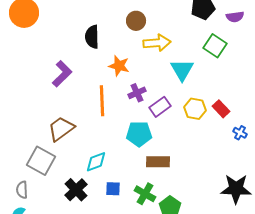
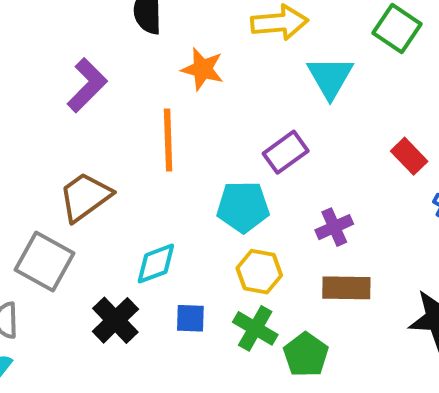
purple cross: (137, 93) -> (334, 227), moved
yellow hexagon: (195, 109) -> (259, 272), moved
brown rectangle: (158, 162) -> (346, 288), moved

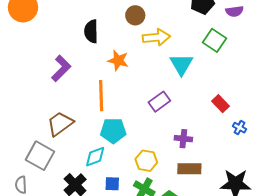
cyan pentagon: (243, 207) -> (113, 131), moved
purple cross: (334, 227) -> (183, 139), turned 30

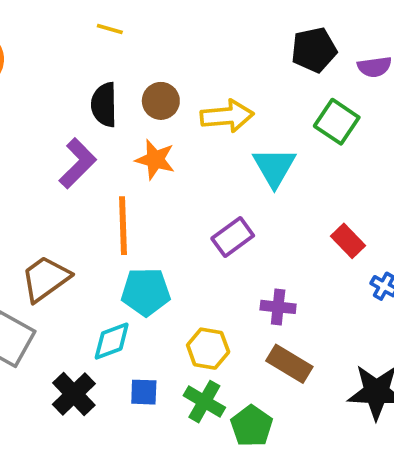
brown circle: (135, 15) -> (161, 101), moved
purple L-shape: (61, 68) -> (78, 163), moved
brown rectangle: (189, 169) -> (289, 364), turned 30

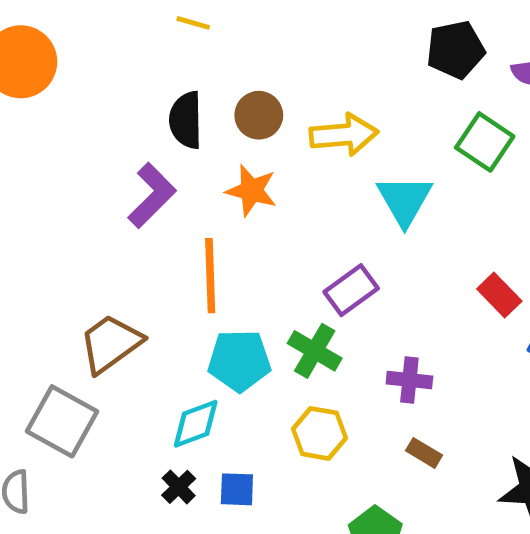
brown rectangle: (289, 364) -> (424, 453), size x0.6
black cross: (74, 394) -> (179, 487), moved, size x0.6
green cross: (204, 402) -> (315, 351), moved

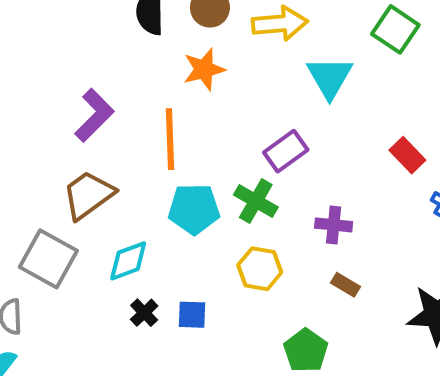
orange star: (251, 191) -> (204, 69), turned -30
purple L-shape: (152, 195) -> (94, 115), moved
cyan diamond: (196, 424) -> (128, 261), moved

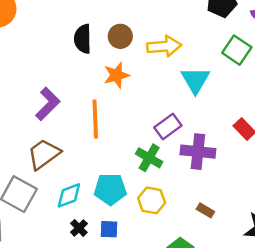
cyan pentagon: (194, 209) -> (110, 189), moved
purple cross: (334, 225) -> (198, 152), moved, size x1.5

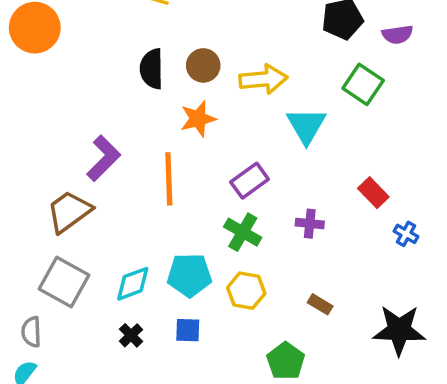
purple rectangle: (168, 127) -> (250, 181), moved
purple cross: (198, 152) -> (310, 224), size x0.6
brown trapezoid: (44, 154) -> (69, 212), moved
black cross: (79, 228) -> (131, 335), moved

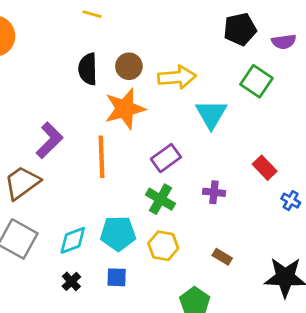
orange star: (198, 119) -> (125, 109), size x1.4

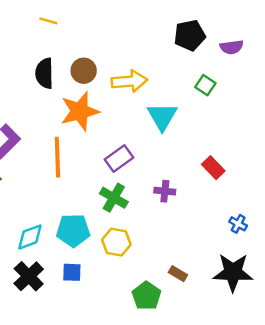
green square: (256, 81) -> (205, 85), size x0.7
blue cross: (291, 201) -> (238, 224), moved
brown rectangle: (222, 257) -> (178, 274), moved
black cross: (71, 281) -> (29, 276), size x1.6

